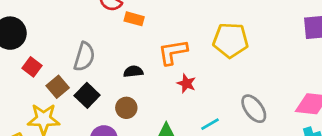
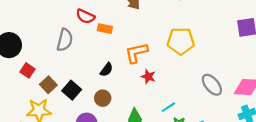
gray semicircle: (84, 57) -> (65, 40), moved
black semicircle: (133, 72) -> (107, 70), turned 136
gray ellipse: (254, 109) -> (212, 85), moved

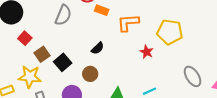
orange L-shape: (136, 53) -> (128, 23), moved
red star: (148, 77) -> (147, 52), moved

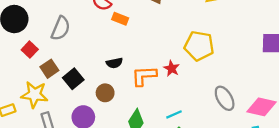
gray semicircle: (63, 15) -> (61, 28), moved
orange L-shape: (128, 23) -> (144, 76), moved
black semicircle: (98, 48) -> (114, 63), turned 32

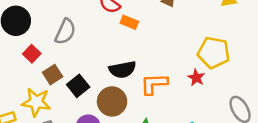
black semicircle: (114, 63) -> (122, 70), size x1.5
red star: (172, 68) -> (196, 78), moved
brown circle: (105, 93) -> (112, 101), size x1.5

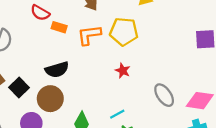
yellow pentagon: (214, 53) -> (124, 32), moved
orange L-shape: (154, 84) -> (89, 35), moved

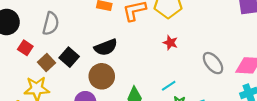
black square: (19, 88) -> (69, 57), moved

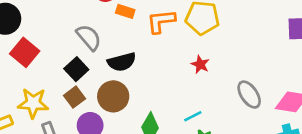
gray semicircle: (51, 24) -> (89, 37), moved, turned -60
red square: (25, 48) -> (25, 52), size x1.5
brown square: (46, 63) -> (75, 97), moved

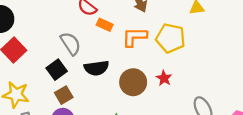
brown circle: (113, 96) -> (133, 82), moved
brown square: (75, 97) -> (64, 95), moved

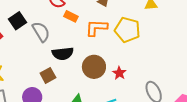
black square: (57, 70) -> (17, 21), moved
red star: (164, 78) -> (119, 73), moved
brown square: (64, 95) -> (48, 75), moved

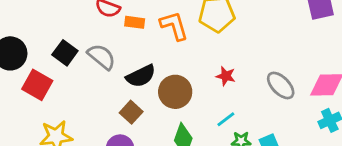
orange L-shape: (96, 28) -> (174, 26), turned 90
brown circle: (94, 67) -> (175, 92), moved

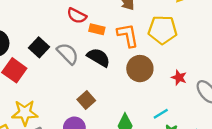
black semicircle: (141, 76) -> (99, 57), moved, turned -130
red star: (226, 76) -> (179, 78), moved
brown circle: (175, 92) -> (140, 69), moved

